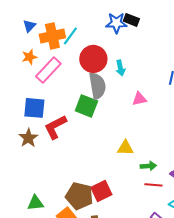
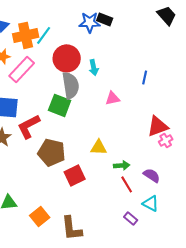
red line: (153, 185) -> (127, 184), turned 54
red square: (101, 191) -> (75, 175), moved
brown pentagon: (79, 196) -> (52, 152), moved

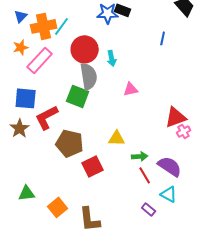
blue line: (145, 77) -> (163, 38), moved
purple semicircle: (152, 175) -> (170, 166), size x1.4

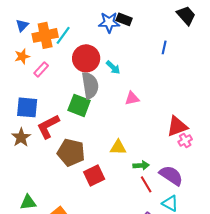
cyan arrow: (112, 58) -> (113, 67), turned -35
pink rectangle: (40, 60) -> (41, 69), size x0.6

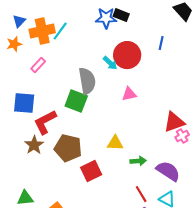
orange star: (22, 56) -> (14, 44), moved
red circle: (86, 58) -> (127, 55), moved
brown star: (21, 137) -> (34, 145), moved
red line: (146, 184) -> (141, 194), moved

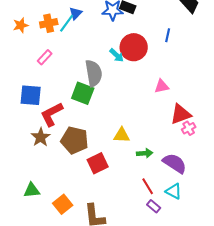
blue triangle: (19, 21) -> (76, 13), moved
orange cross: (42, 31) -> (49, 23), size x0.7
orange star: (14, 44) -> (21, 25), moved
pink triangle: (129, 94) -> (162, 86), moved

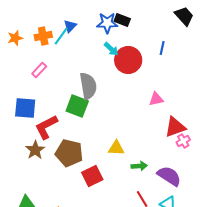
cyan arrow: (117, 55) -> (111, 49), moved

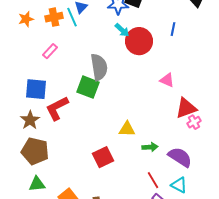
cyan line: (61, 36) -> (72, 17), turned -60
pink triangle: (156, 99) -> (167, 80), turned 35
brown star: (35, 150) -> (30, 120), moved
brown pentagon: (69, 153) -> (35, 151), moved

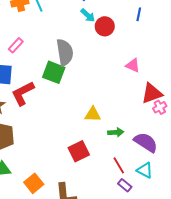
red circle: (139, 41) -> (105, 26), size x0.7
pink rectangle: (50, 51) -> (16, 45), moved
red square: (103, 157) -> (79, 151), moved

